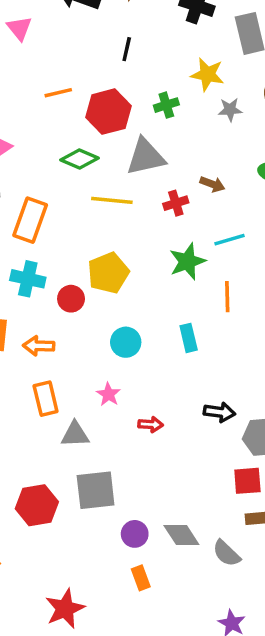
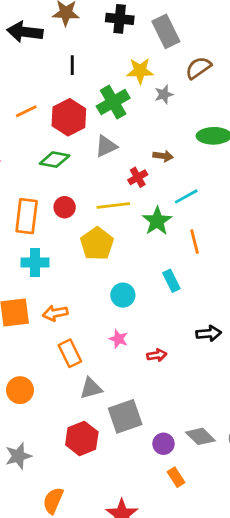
green cross: (166, 105) -> (113, 102), size x1.6
gray triangle: (146, 157) -> (106, 146), size x0.7
yellow line: (112, 200) -> (113, 205), moved
red circle: (71, 299) -> (65, 207), moved
gray triangle: (75, 434) -> (91, 388), moved

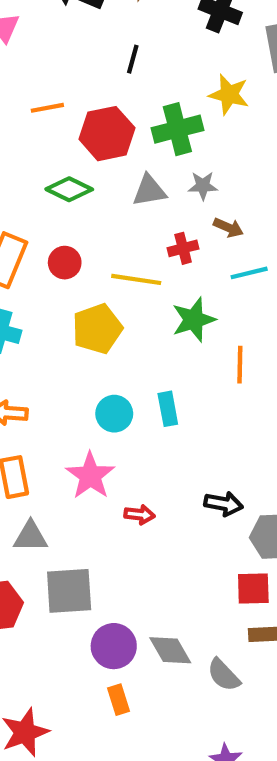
gray star: (164, 94) -> (203, 186), moved
cyan line: (186, 196) -> (249, 273), moved
cyan rectangle: (171, 281) -> (168, 409), moved
pink star: (118, 339) -> (90, 476), size x1.6
purple circle: (163, 444) -> (114, 646), size x1.4

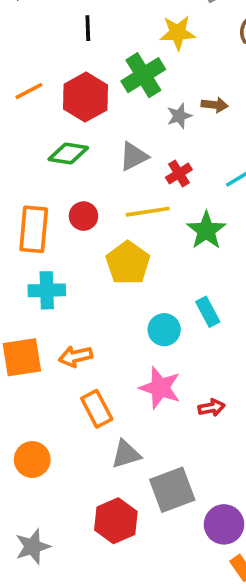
gray triangle: (149, 191) -> (134, 156), moved
brown arrow: (228, 228) -> (215, 105), moved

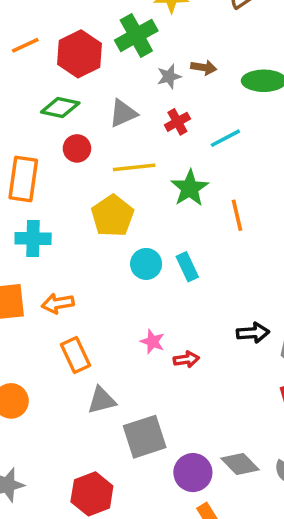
red cross: (179, 173) -> (177, 122), moved
red circle: (84, 216) -> (77, 148), moved
cyan circle: (164, 330) -> (146, 264), moved
pink star: (160, 388) -> (152, 342), moved, size x0.6
red hexagon: (116, 521) -> (92, 494), moved

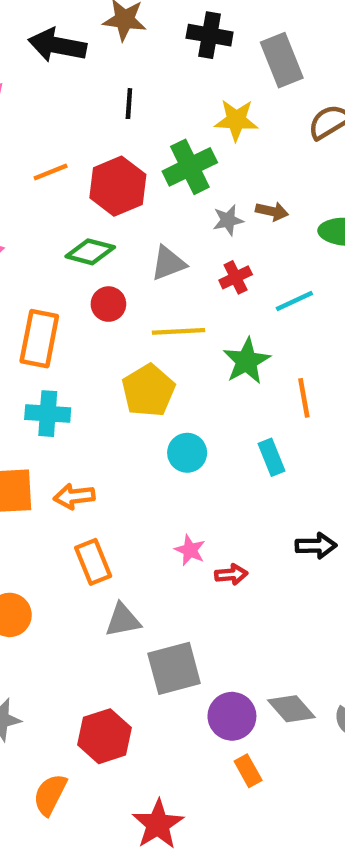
cyan rectangle: (187, 267) -> (272, 457), moved

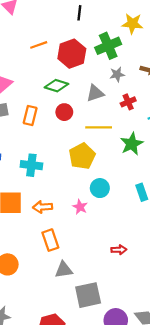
gray star: (228, 220) -> (117, 74), moved
orange rectangle: (39, 339) -> (30, 116), moved, size x0.7
pink star: (190, 550) -> (80, 207), moved

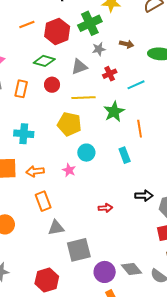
yellow pentagon: (82, 156) -> (69, 124), turned -30

